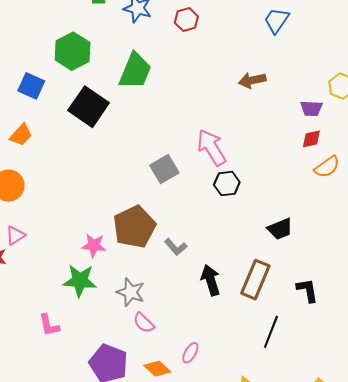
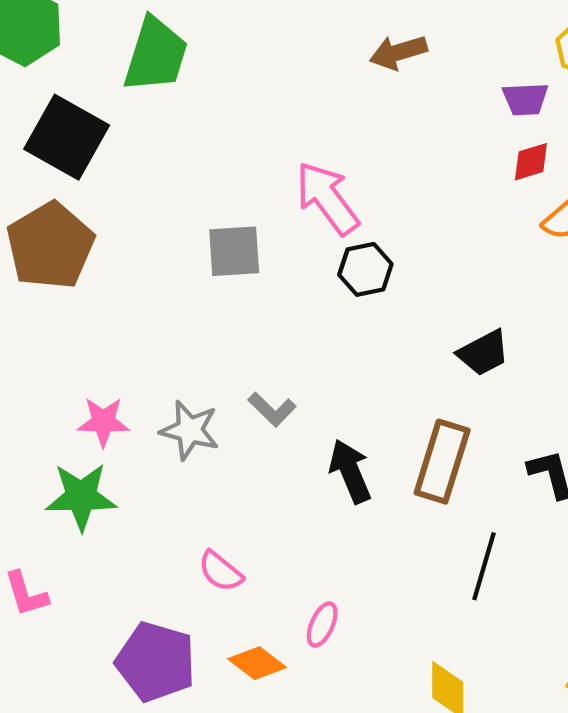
gray square: (164, 169) -> (234, 251), turned 32
brown pentagon: (134, 227) -> (50, 246), moved
gray star: (131, 292) -> (190, 430), moved

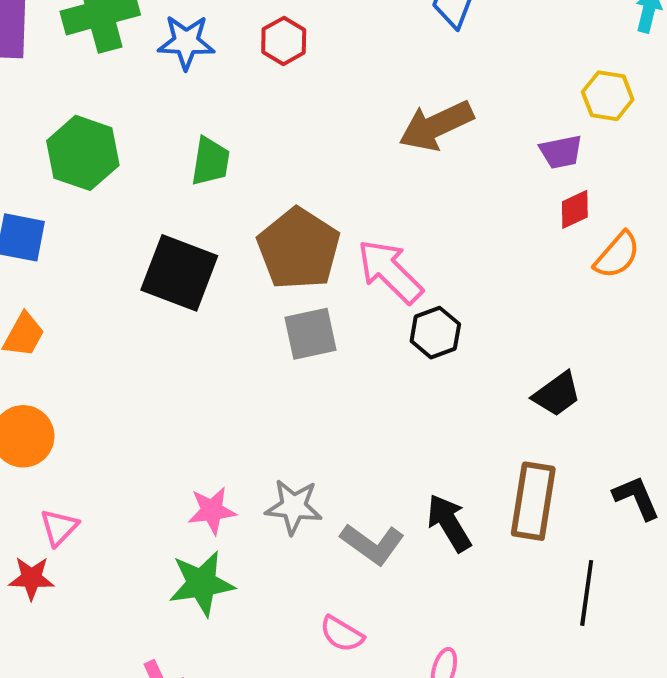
brown arrow: (398, 52) -> (436, 126), size x1.4
green trapezoid: (156, 55) -> (210, 161), size x0.7
black square: (67, 137) -> (179, 273), moved
brown pentagon: (50, 246) -> (299, 249), moved
gray L-shape: (272, 409) -> (372, 544), moved, size x1.4

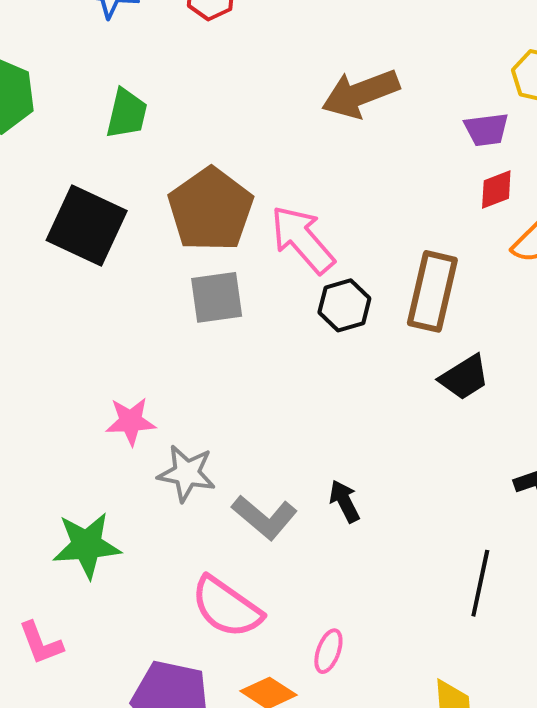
brown rectangle: (533, 501) -> (432, 291), moved
pink star: (212, 511) -> (131, 421), moved
black arrow: (449, 523) -> (344, 501), size x0.7
pink semicircle: (342, 634) -> (227, 607), size x1.6

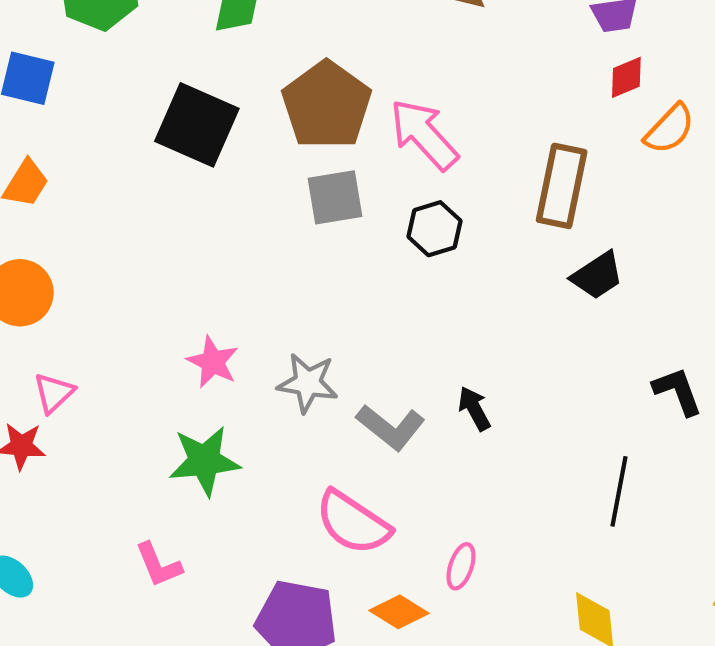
black hexagon: (344, 305) -> (434, 229), moved
pink star: (131, 421) -> (213, 362), moved, turned 30

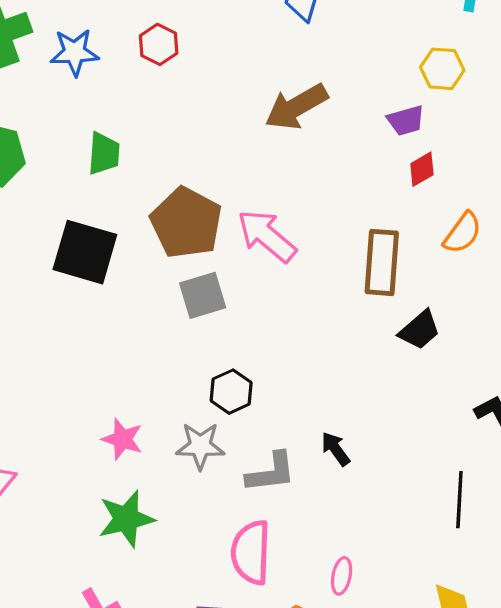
orange semicircle: (670, 129) -> (463, 233), moved
black hexagon: (434, 229) -> (231, 392), moved
gray L-shape: (391, 427) -> (271, 472), turned -38
pink semicircle: (353, 523) -> (251, 552), turned 66

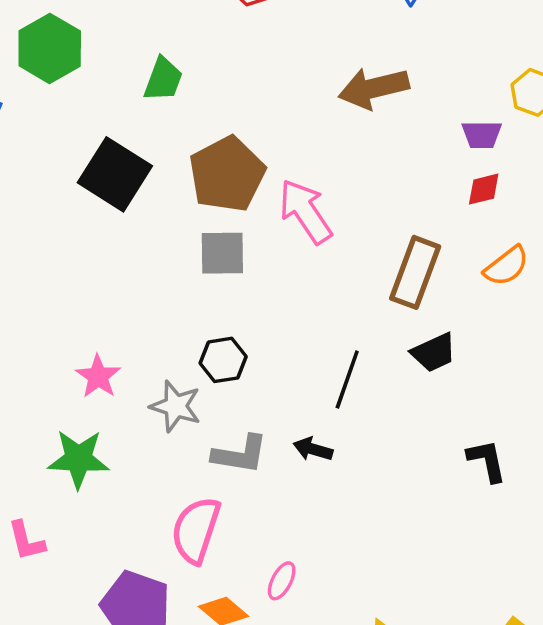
black arrow: (336, 449) -> (313, 449), turned -54
black line: (459, 500) -> (347, 379), moved

